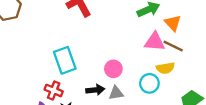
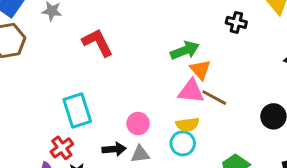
orange triangle: (173, 23) -> (200, 70), moved
yellow semicircle: (165, 68) -> (187, 125), moved
red cross: (54, 90) -> (62, 148), turned 30

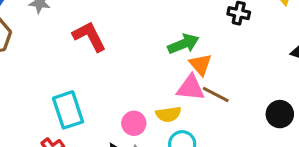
yellow semicircle: (187, 125) -> (168, 114), moved

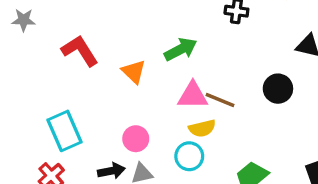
orange triangle: (200, 64) -> (134, 72), moved
yellow semicircle: (168, 114) -> (202, 128), moved
black circle: (280, 114) -> (278, 89), moved

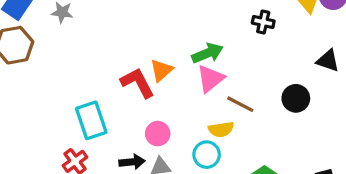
red L-shape: (80, 51) -> (137, 83), moved
orange triangle: (134, 72) -> (161, 70), turned 30
pink triangle: (193, 95) -> (210, 79), moved, turned -44

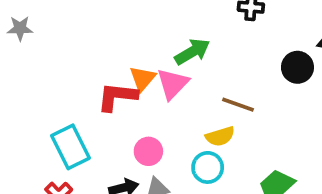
pink triangle: (210, 79) -> (173, 84), moved
red L-shape: (137, 83) -> (117, 97), turned -48
black circle: (296, 98) -> (297, 67), moved

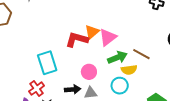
green arrow: (192, 52) -> (117, 58), moved

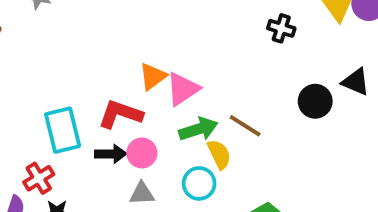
red L-shape: (77, 40) -> (120, 114), moved
yellow semicircle: (129, 70) -> (219, 154), turned -112
black arrow: (73, 89) -> (111, 154), moved

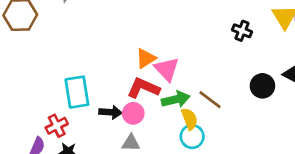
pink triangle: (183, 89) -> (167, 69), turned -44
red L-shape: (120, 114) -> (143, 88), moved
cyan circle: (199, 183) -> (192, 136), moved

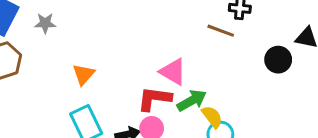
orange triangle: (146, 58) -> (84, 74), moved
brown line: (210, 100) -> (221, 31), moved

